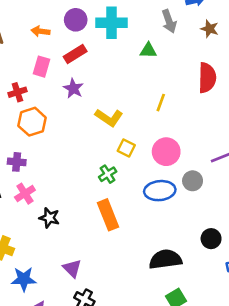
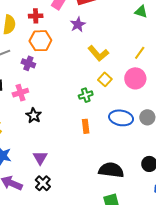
pink circle: (166, 152) -> (135, 78), moved
purple cross: (17, 162) -> (28, 63), moved
orange rectangle: (108, 215) -> (86, 126), moved, size x0.6

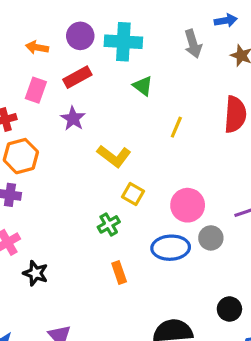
green triangle: (141, 12) -> (143, 86), moved, turned 32
yellow line: (140, 53) -> (176, 127), moved
pink circle: (135, 78) -> (188, 205), moved

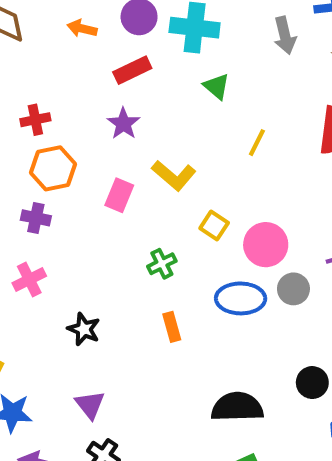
pink rectangle: (36, 90) -> (119, 195), moved
yellow square: (133, 194) -> (214, 226), moved
black star: (35, 273) -> (84, 329), moved

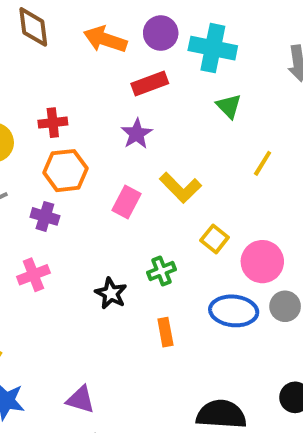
orange arrow: (82, 28) -> (105, 39), size x1.5
black star: (84, 329) -> (111, 293), moved
purple triangle: (90, 405) -> (81, 400), turned -40

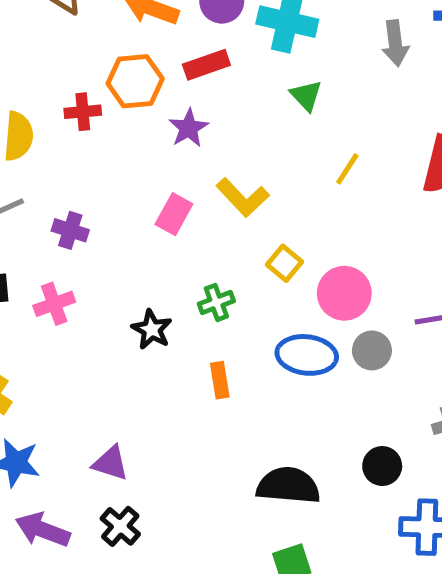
orange hexagon: (66, 171) -> (135, 81), moved

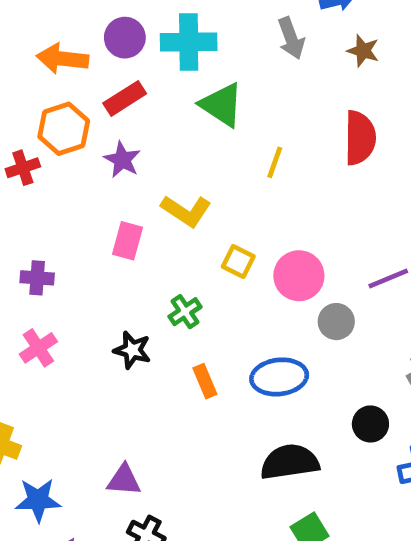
green triangle: (306, 96) -> (222, 105), size x1.5
blue ellipse: (307, 355) -> (279, 377), moved

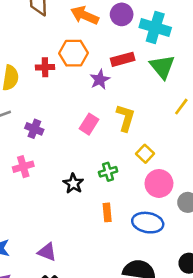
red rectangle: (125, 98) -> (123, 59), moved
yellow L-shape: (186, 211) -> (126, 118), turned -124
pink circle: (299, 276) -> (159, 183), moved

